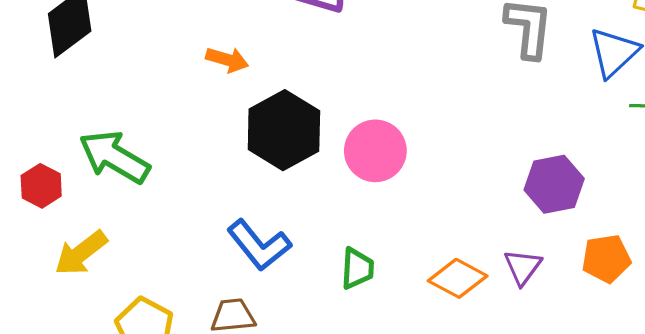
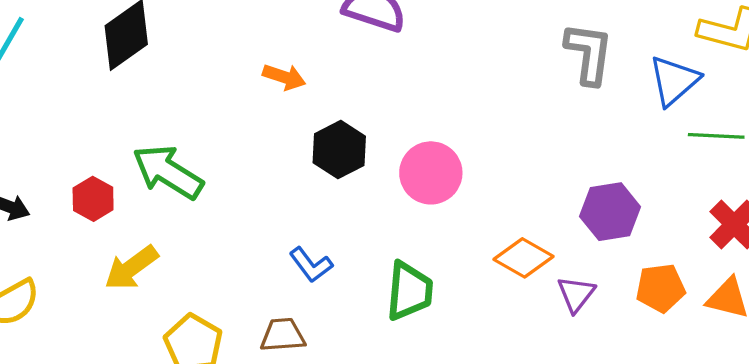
black hexagon: (284, 130) -> (339, 150), size x0.7
blue L-shape: (259, 245) -> (311, 265), size x0.7
green trapezoid: (357, 268) -> (409, 291), size x1.4
orange diamond: (458, 278) -> (524, 258), moved

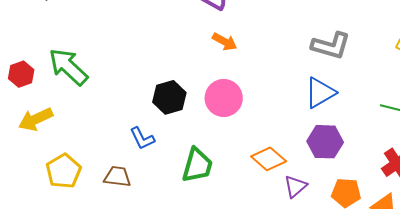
gray L-shape: (589, 53) -> (331, 46), turned 87
orange arrow: (284, 77) -> (225, 42), moved
blue triangle: (674, 81) -> (320, 93), moved
black hexagon: (339, 150) -> (169, 97), moved

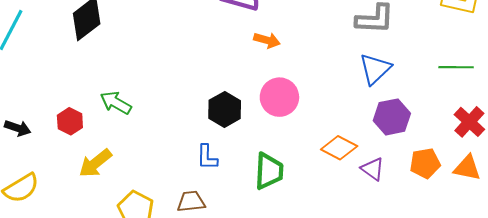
green arrow: (68, 67) -> (116, 103), size x0.7
blue L-shape: (142, 138) -> (207, 157), turned 40
purple triangle: (295, 186) -> (373, 169), turned -30

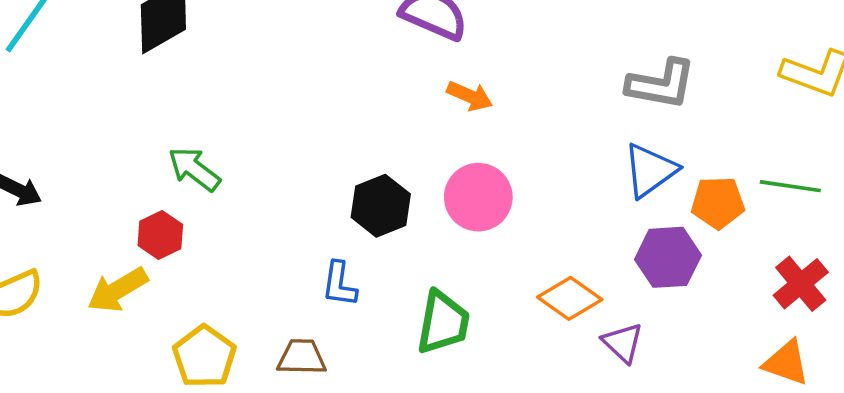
red hexagon: (70, 121) -> (160, 235), moved
yellow arrow: (95, 163) -> (118, 290), moved
orange pentagon: (425, 163) -> (718, 203), moved

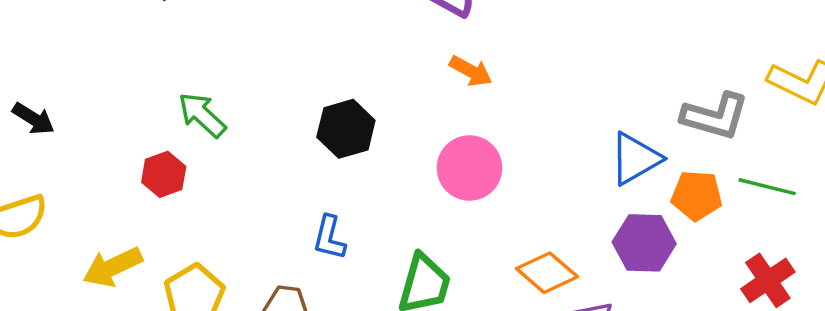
gray L-shape: (661, 84) -> (715, 116), moved
black hexagon: (381, 206) -> (346, 129), moved
yellow arrow: (118, 290) -> (113, 267), moved

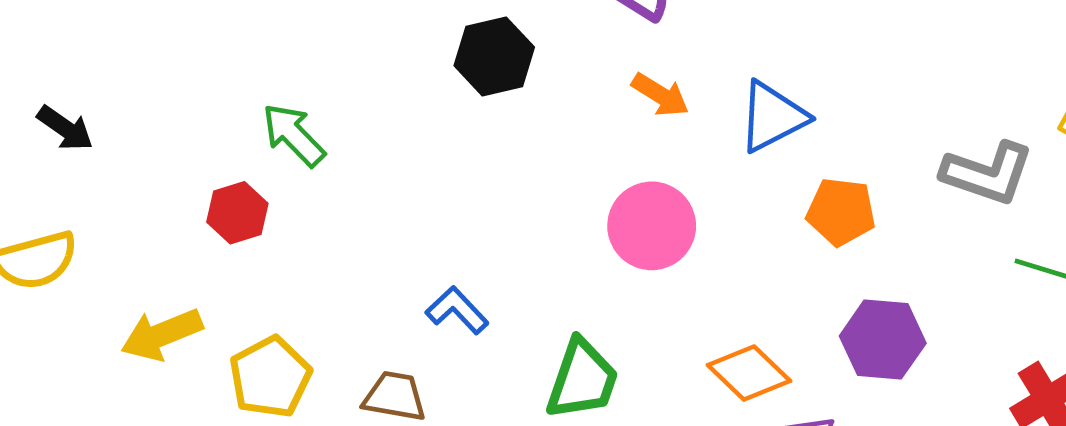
black hexagon: (346, 129) -> (494, 56), moved
blue triangle: (635, 159) -> (772, 117), moved
orange pentagon: (697, 195) -> (841, 212), moved
blue L-shape: (329, 238) -> (457, 310), turned 120

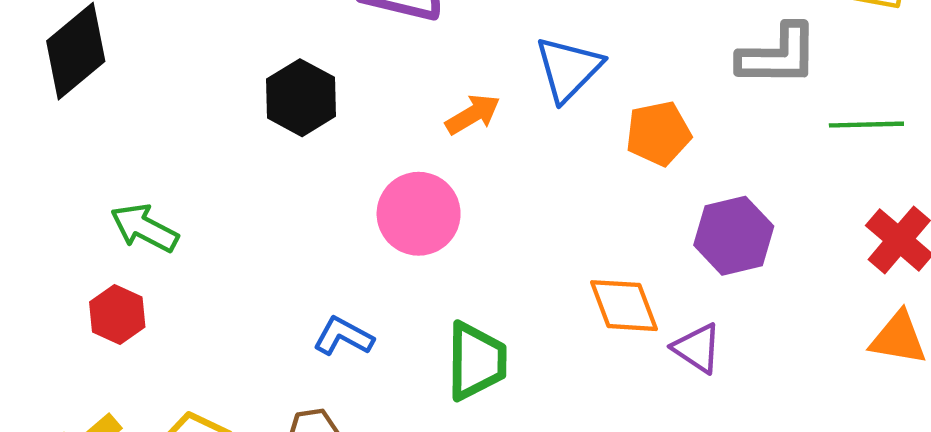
orange arrow: (660, 95) -> (473, 114), moved, turned -44
pink circle: (652, 226) -> (419, 214), moved
orange diamond: (749, 373) -> (624, 306), turned 44

